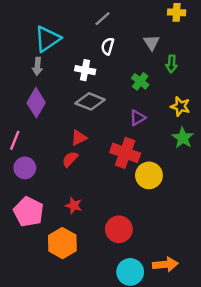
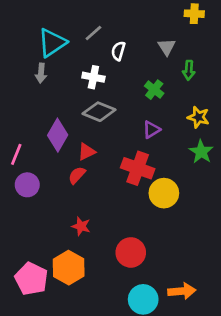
gray line: (103, 19) -> (93, 33), moved
purple diamond: (36, 103) -> (58, 135), moved
pink pentagon: (29, 212) -> (31, 279), moved

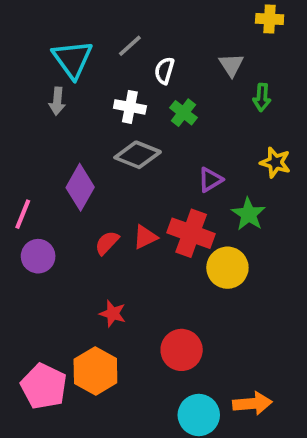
cyan triangle: (52, 43) -> (72, 59), turned -32
green cross: (154, 90) -> (183, 113), moved
red triangle: (87, 152) -> (145, 237), moved
green star: (201, 152) -> (249, 214), moved

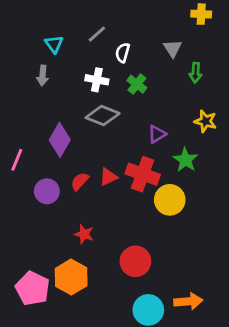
cyan triangle: (72, 59) -> (54, 44), size x0.6
purple circle: (38, 256) -> (47, 191), moved

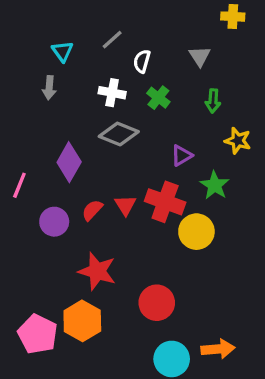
green arrow: (195, 73) -> (213, 101), moved
red triangle: (108, 177) -> (125, 205), turned -36
red star: (84, 234) -> (97, 271), size x1.6

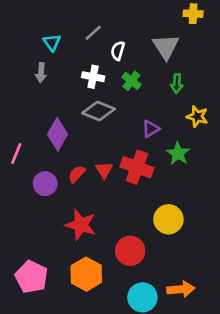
gray triangle: (200, 56) -> (166, 47), size x1.5
yellow circle: (196, 232) -> (168, 219), moved
orange hexagon: (82, 321) -> (86, 274), moved

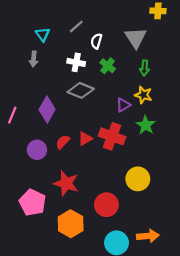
yellow star: (197, 116) -> (143, 95), moved
pink line: (16, 153) -> (12, 115), moved
red triangle: (104, 170) -> (85, 139), turned 32
pink pentagon: (31, 277) -> (32, 202), moved

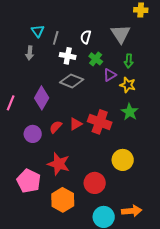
gray line: (76, 27) -> (56, 38), moved, turned -32
purple triangle: (123, 105) -> (110, 75), moved

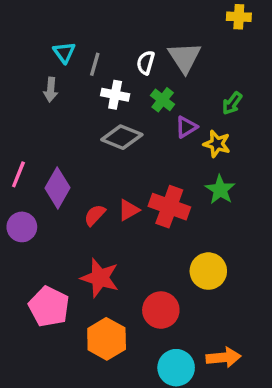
gray triangle: (121, 34) -> (185, 57), moved
green arrow: (129, 61) -> (232, 103), moved, turned 32
purple diamond: (42, 98) -> (57, 188), moved
purple circle: (33, 134) -> (22, 227), moved

